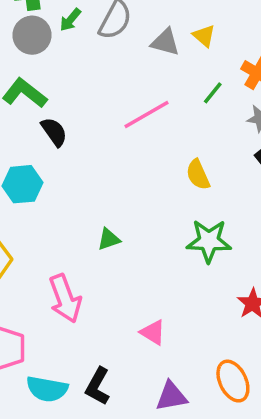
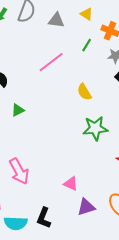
yellow triangle: (204, 36) -> (86, 14), moved
green triangle: (109, 239) -> (18, 110), moved
purple triangle: (171, 396) -> (86, 207), moved

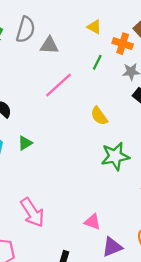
gray triangle: (56, 20) -> (49, 45), moved

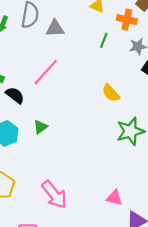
pink line: (58, 85) -> (46, 72), moved

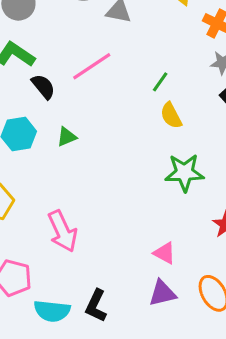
green line: (104, 40) -> (160, 82), moved
pink triangle: (114, 198) -> (165, 253), moved

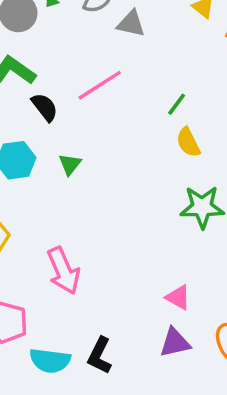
green triangle: (67, 137) -> (70, 164), turned -30

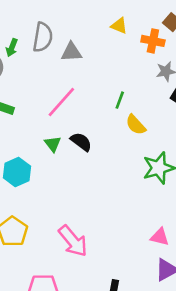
black semicircle: (45, 107) -> (81, 142), moved
green triangle: (70, 164) -> (53, 144), moved

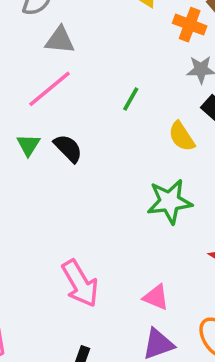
gray triangle: (71, 52) -> (60, 40), moved
yellow semicircle: (136, 125) -> (182, 136), moved
pink arrow: (73, 241) -> (80, 283), moved

